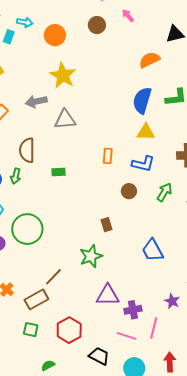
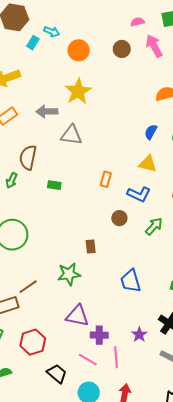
pink arrow: (128, 16) -> (154, 46), size x1.6
blue semicircle: (142, 100) -> (151, 132), size x0.6
pink line: (154, 328) -> (116, 357), turned -30

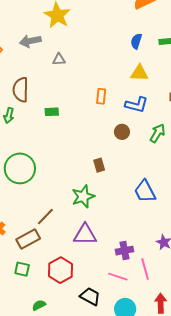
gray triangle: (71, 135) -> (59, 59), size x0.6
purple triangle: (77, 316) -> (85, 235), moved

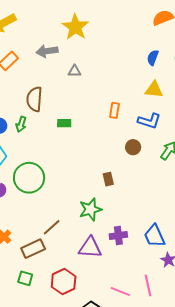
blue trapezoid: (145, 191) -> (154, 236), moved
purple cross: (124, 251) -> (118, 235), moved

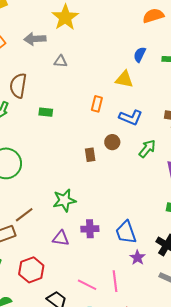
yellow triangle: (154, 90) -> (124, 79), moved
brown rectangle: (108, 179) -> (90, 155), moved
purple triangle: (90, 248) -> (61, 238), size x0.7

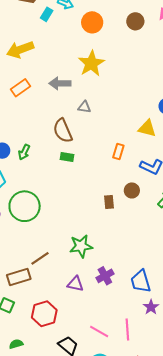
brown semicircle: (18, 86) -> (63, 131), moved, turned -35
purple cross: (90, 229) -> (105, 276), turned -30

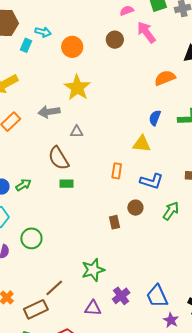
green arrow: (24, 152) -> (23, 185), turned -140
green circle: (25, 206) -> (31, 238), size x0.7

